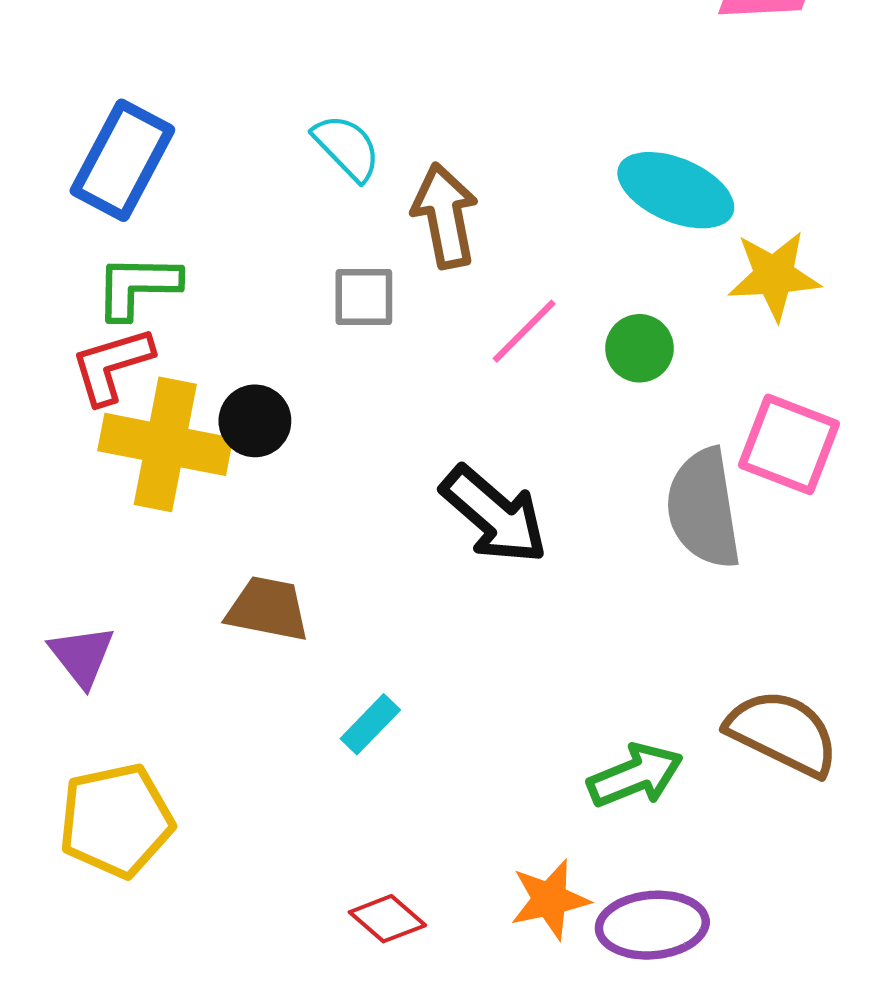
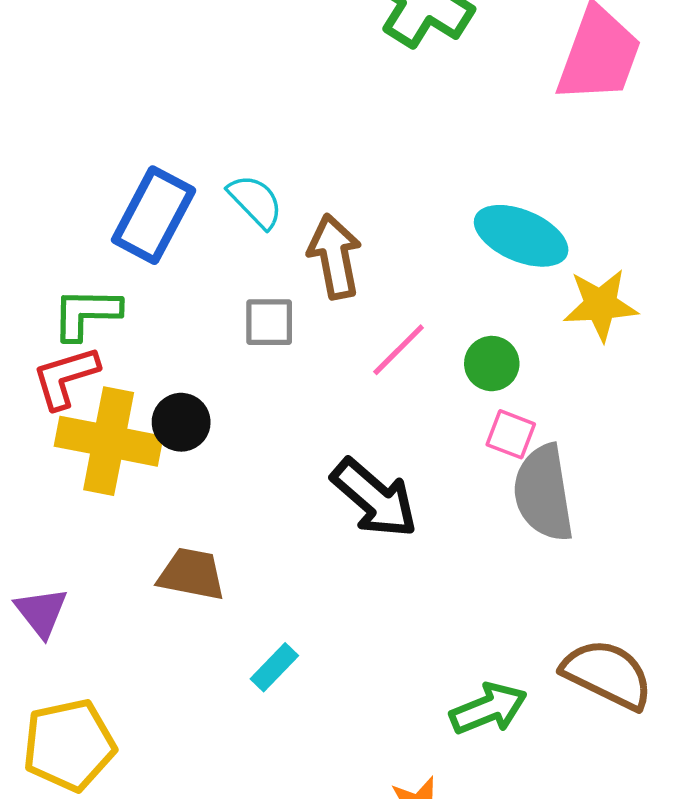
blue rectangle: (122, 160) -> (154, 215), moved
pink square: (789, 444) -> (511, 434), moved, size x0.6

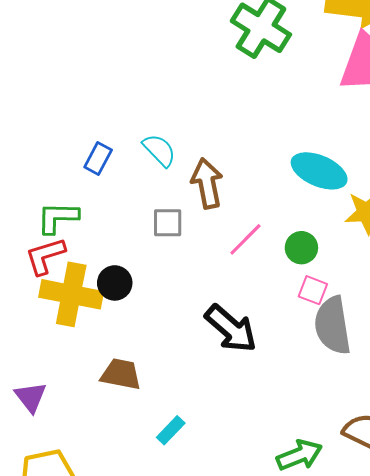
blue rectangle: (154, 215) -> (98, 158), size x0.6

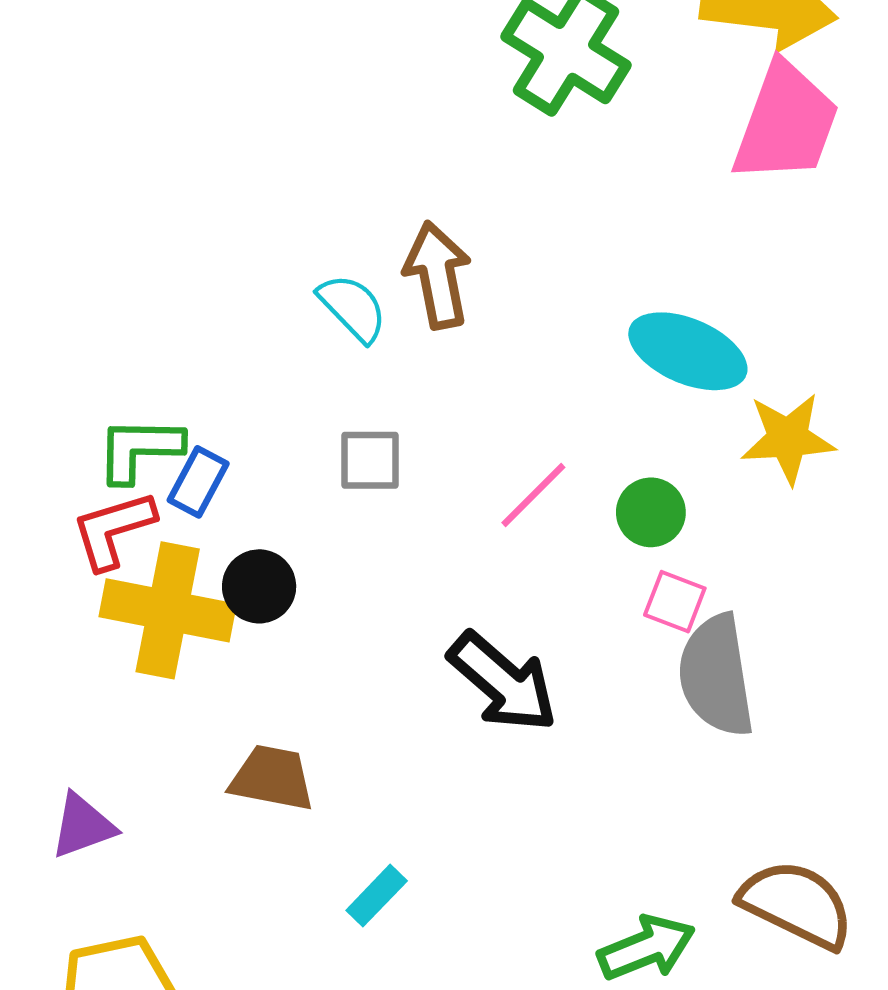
blue rectangle: (98, 158) -> (198, 482), moved
brown arrow: (207, 183) -> (438, 275), moved
purple triangle: (31, 397) -> (83, 826), turned 48

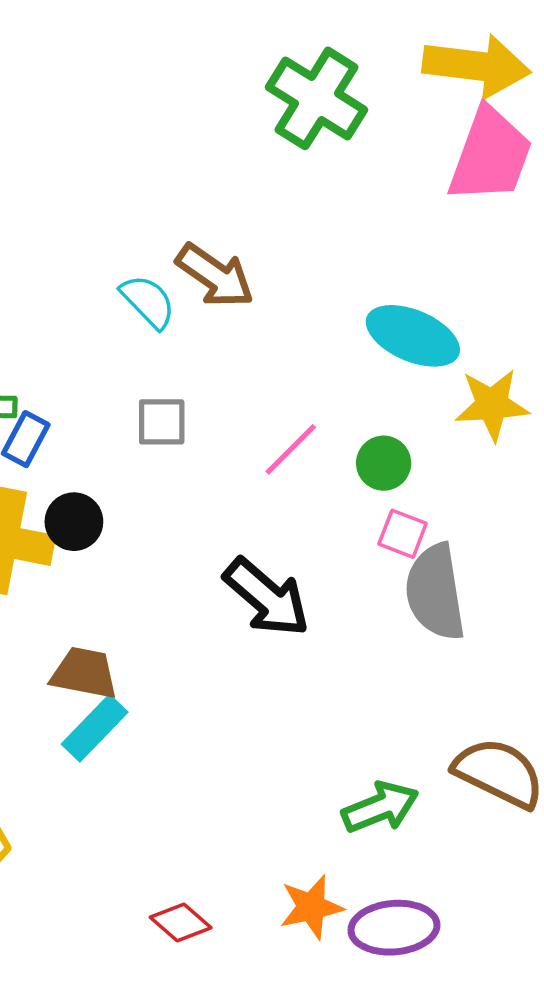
brown arrow: (438, 275) -> (215, 276), turned 136
cyan rectangle: (377, 896) -> (95, 728), moved, size x1.4

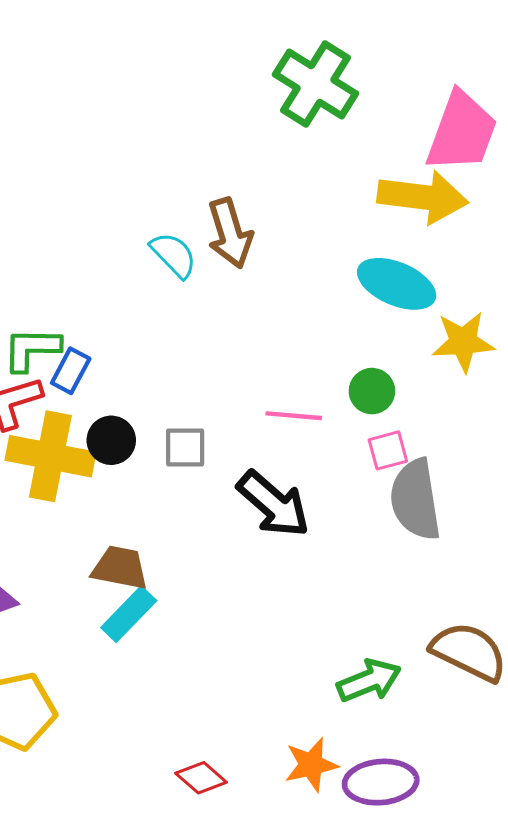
yellow arrow: (477, 66) -> (423, 197), moved
brown arrow: (215, 276) -> (230, 233), turned 38
gray square: (162, 422) -> (185, 448), moved
pink line: (291, 449) -> (294, 416), moved, turned 50
pink square: (403, 534) -> (388, 450), turned -36

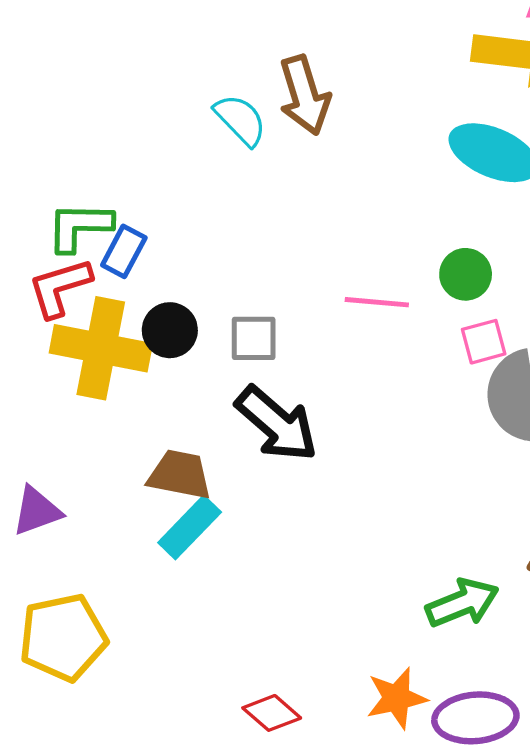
black arrow: (273, 504) -> (277, 424), moved

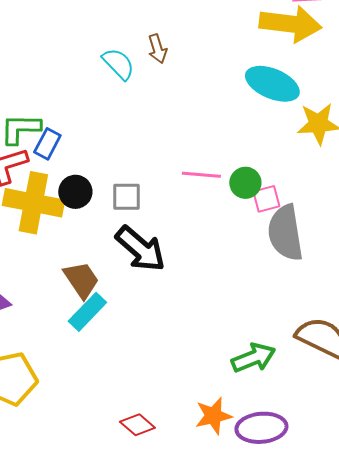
brown arrow: (305, 95) -> (157, 49), size x0.6
green circle: (466, 274) -> (245, 183), moved
brown trapezoid: (180, 475) -> (81, 280), turned 45

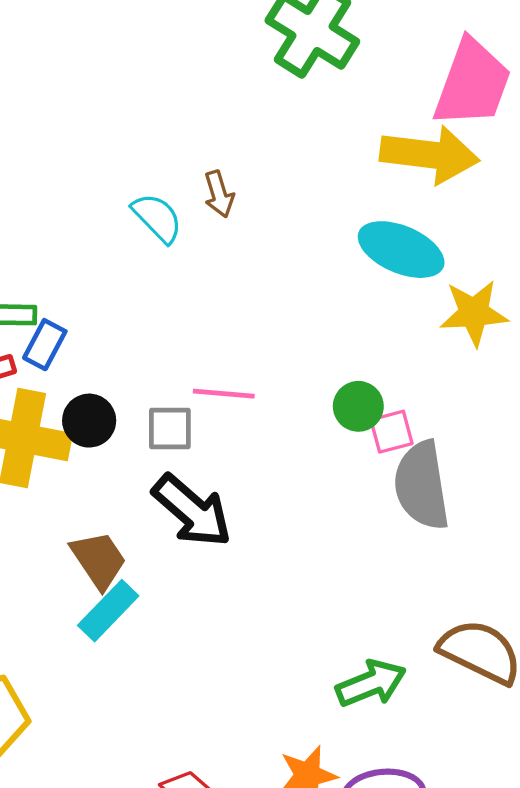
pink line: (201, 175) -> (224, 394), moved

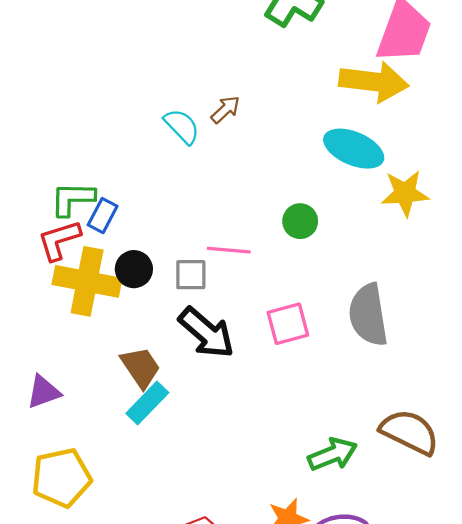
brown arrow: (219, 194) -> (225, 110), turned -116
green circle: (358, 406) -> (300, 221), moved
pink square: (392, 432) -> (288, 324), moved, size x1.4

